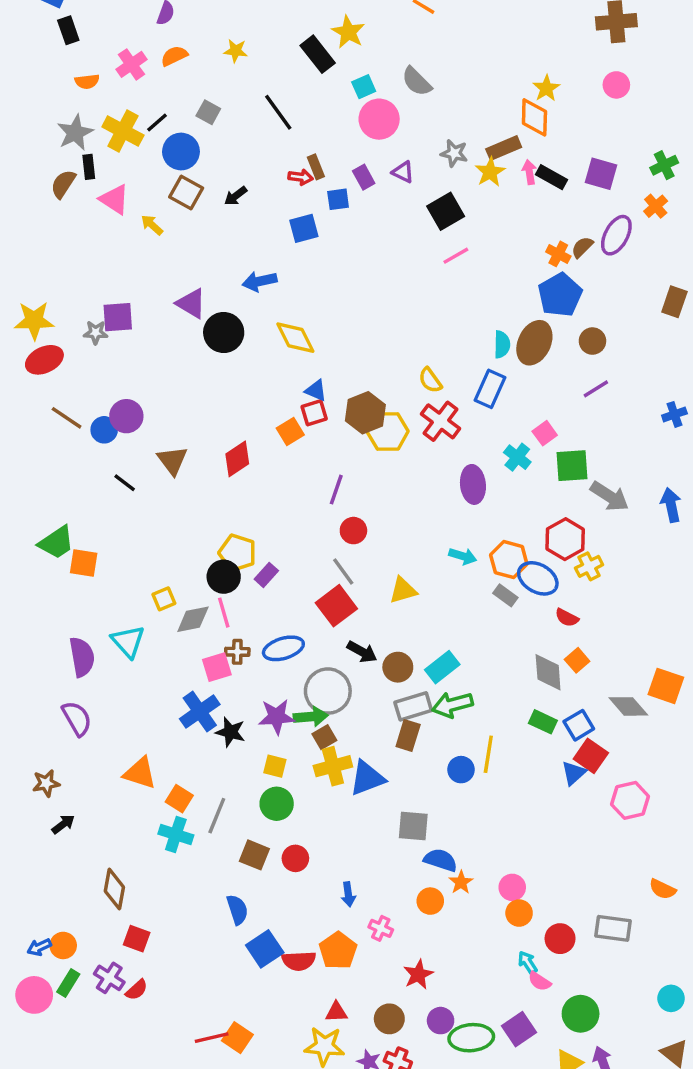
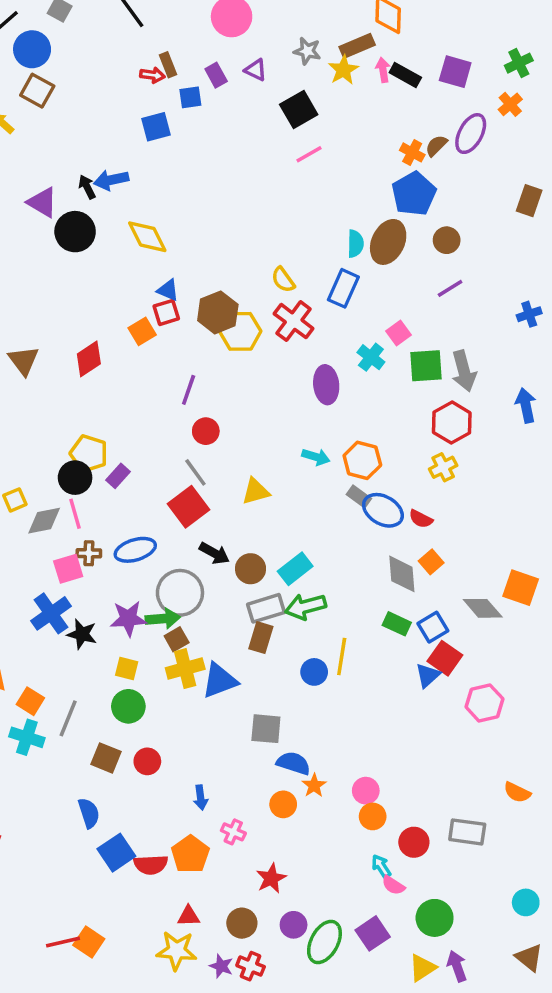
black arrow: (236, 196) -> (87, 187), moved, turned 100
gray arrow: (610, 496) -> (464, 371), moved, turned 42
red hexagon: (565, 539) -> (452, 423), moved
blue ellipse: (538, 578) -> (383, 510), moved
green ellipse: (471, 1038) -> (324, 942), turned -57

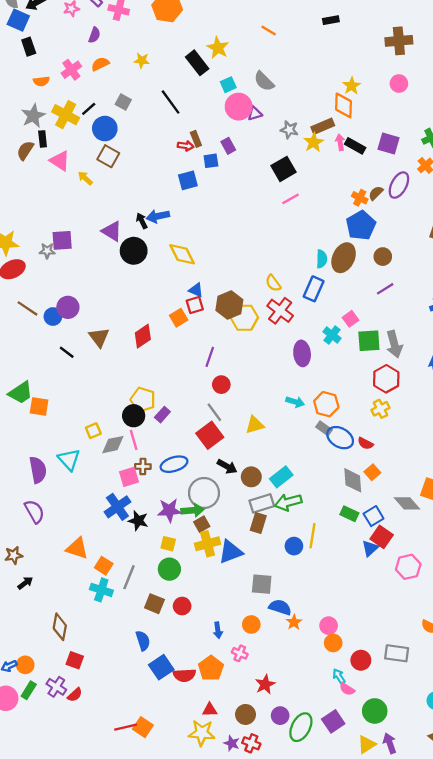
purple triangle: (256, 70) -> (255, 114), moved, turned -42
orange circle: (283, 804) -> (251, 624), moved

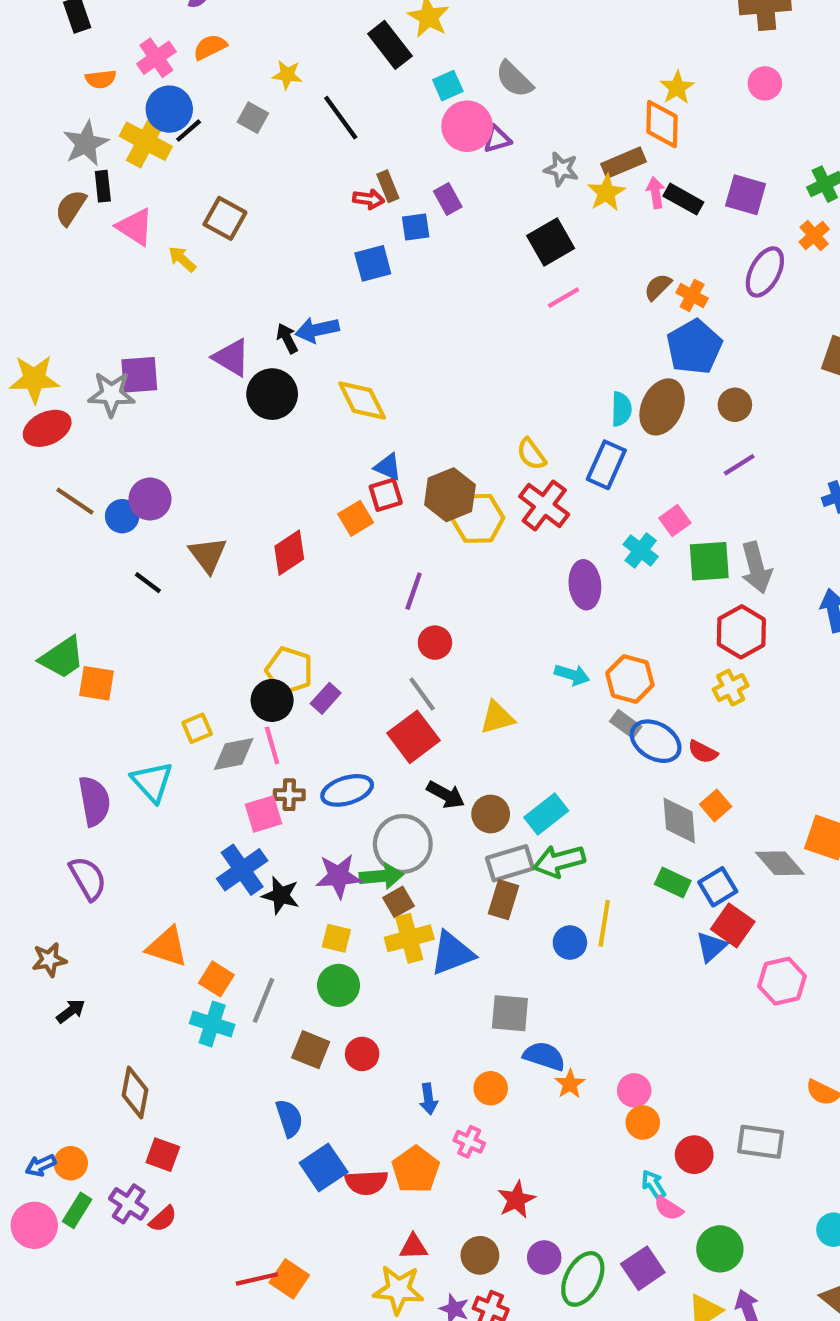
yellow star: (142, 60) -> (287, 75), moved
blue circle: (105, 129) -> (169, 109), moved
brown semicircle: (376, 193) -> (658, 287), moved
gray star: (47, 251) -> (111, 394), size x1.5

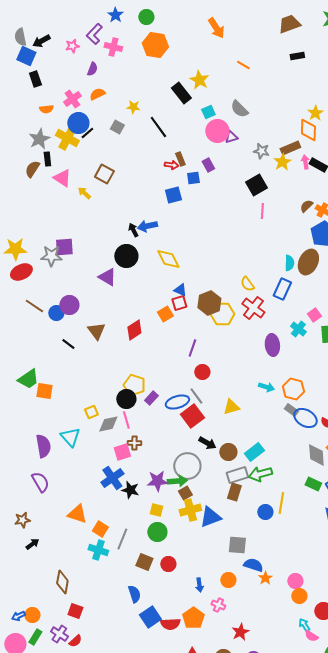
pink line: (563, 298) -> (262, 211), turned -56
purple triangle: (231, 358) -> (107, 277), moved
blue ellipse: (347, 790) -> (177, 402), moved

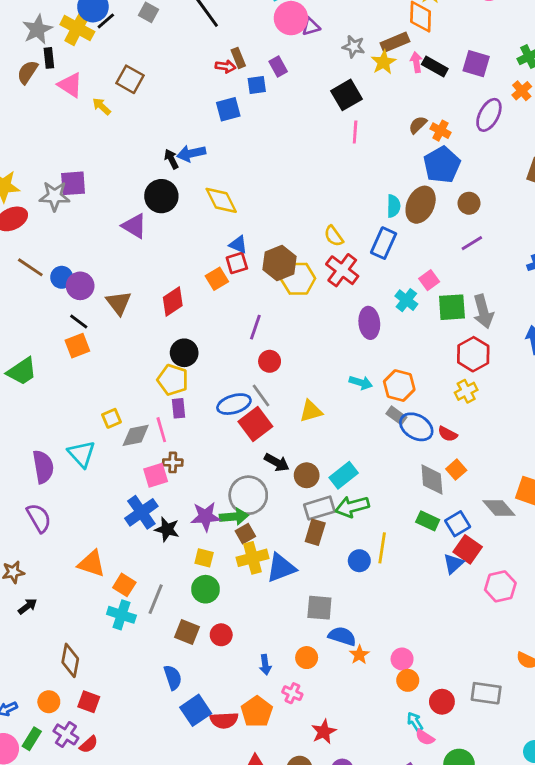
purple circle: (69, 305) -> (80, 286), moved
orange square: (44, 391) -> (77, 346), moved, turned -30
purple rectangle: (151, 398) -> (178, 408), moved, turned -48
black circle: (126, 399) -> (184, 353), moved
orange circle: (32, 615) -> (49, 702), moved

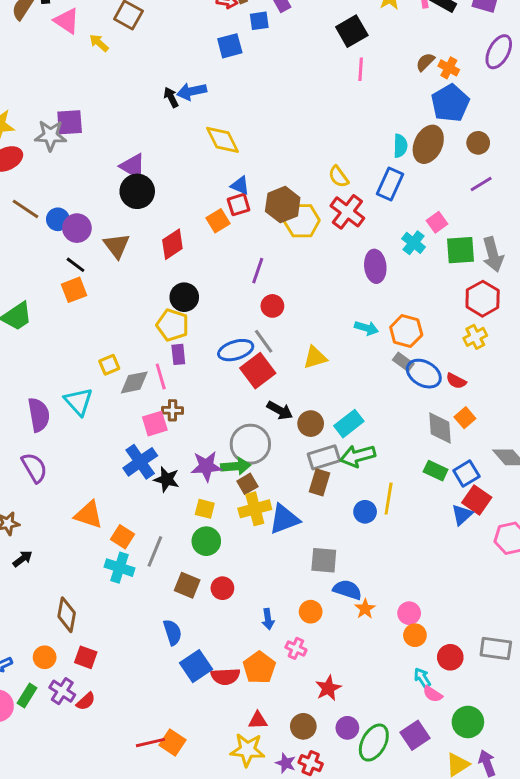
black circle: (161, 196) -> (137, 191), moved

